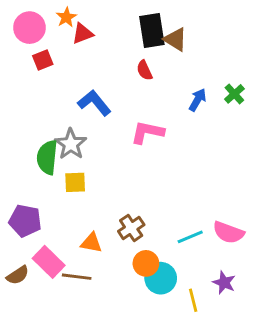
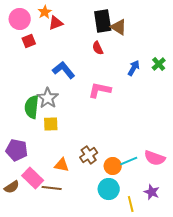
orange circle: (146, 263) -> (113, 166), moved

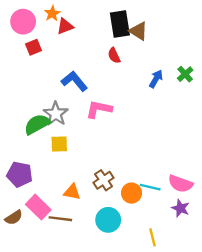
pink L-shape: (100, 90) -> (99, 109), moved
green semicircle: (32, 107) -> (37, 124), turned 55
cyan line: (129, 161) -> (150, 187), turned 36
cyan circle: (109, 189) -> (108, 220), moved
purple star: (152, 192) -> (180, 208), moved

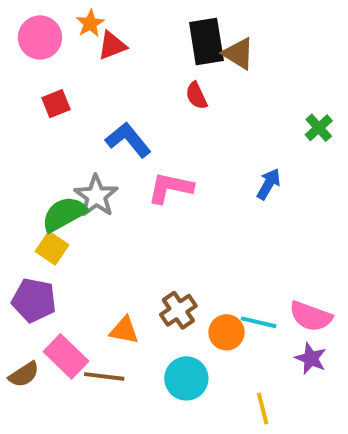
red square: (34, 47) -> (56, 104), moved
blue arrow: (156, 79) -> (269, 184), moved
yellow square: (59, 144) -> (52, 248), moved, turned 36

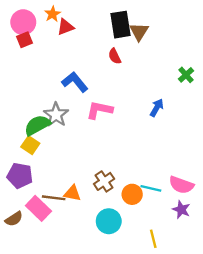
brown triangle: (239, 54) -> (139, 32), turned 30
red square: (56, 104) -> (24, 40), moved
brown line: (104, 376) -> (54, 198), moved

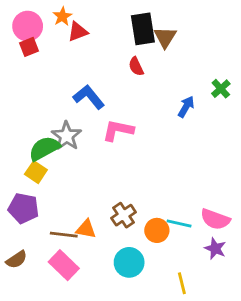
blue arrow: (157, 108) -> (186, 107), moved
pink rectangle: (38, 208) -> (64, 265), moved

